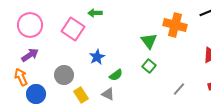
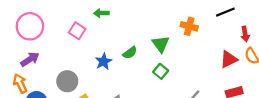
orange cross: (175, 25) -> (189, 26), size x0.7
pink square: (73, 29) -> (77, 31), size x0.7
green semicircle: (116, 75) -> (130, 53), moved

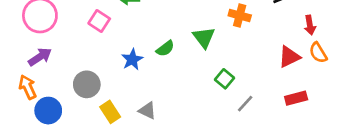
green square: (161, 71) -> (224, 79), moved

